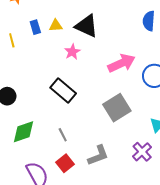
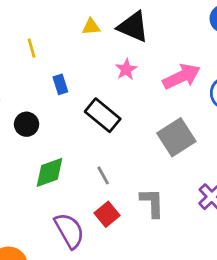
blue rectangle: (35, 27) -> (60, 84), moved
pink star: (72, 52) -> (126, 69), moved
gray L-shape: (98, 155) -> (152, 203), turned -70

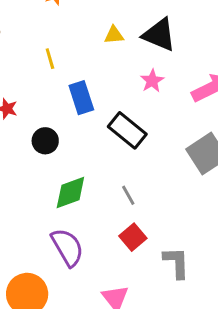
blue rectangle: (60, 84) -> (81, 98), size x1.5
gray L-shape: (152, 203) -> (176, 263), moved
purple semicircle: (69, 231) -> (67, 247), moved

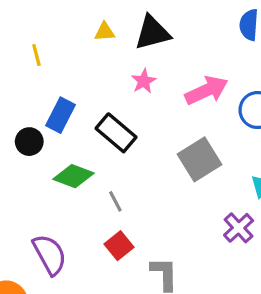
black triangle: (159, 35) -> (152, 33), turned -39
blue rectangle: (81, 98) -> (60, 115), moved, turned 44
green diamond: (70, 192) -> (73, 176), moved, turned 39

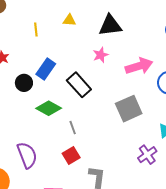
yellow triangle: (105, 32) -> (69, 20), moved

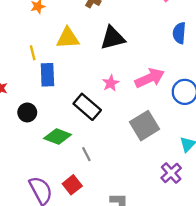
yellow triangle: (69, 20) -> (68, 38), size x1.6
pink star: (101, 55) -> (111, 83), moved
blue rectangle: (46, 69) -> (47, 75), moved, turned -30
red square: (71, 156) -> (72, 185), moved

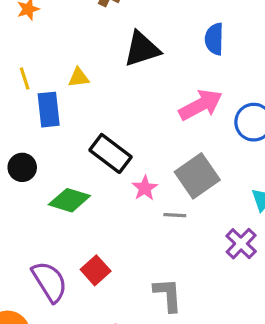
blue semicircle: (179, 33) -> (214, 39), moved
yellow triangle: (68, 38) -> (79, 78), moved, size x0.6
pink star: (111, 83) -> (145, 188), moved
gray line: (86, 154) -> (175, 215), moved, turned -56

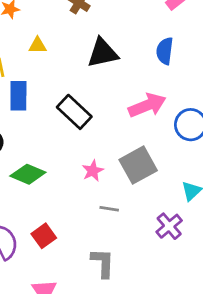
yellow triangle: (79, 78) -> (37, 45), moved
black rectangle: (110, 153) -> (74, 112), moved
gray line: (175, 215) -> (109, 209), moved

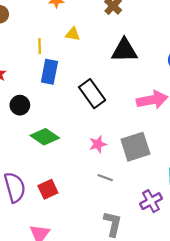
gray L-shape: (103, 263) -> (113, 224), moved

